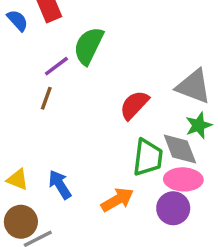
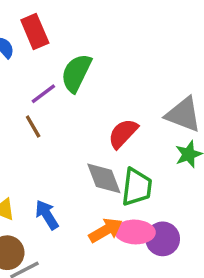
brown line: (46, 98) -> (33, 127), turned -50
gray diamond: (180, 149) -> (104, 178), moved
pink ellipse: (183, 179) -> (135, 232), moved

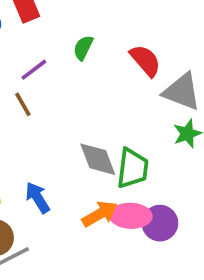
green semicircle: (76, 73) -> (83, 48), moved, size x0.6
red semicircle: (123, 133) -> (145, 61), moved, turned 96

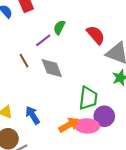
purple line: (34, 70) -> (43, 40), moved
gray diamond: (98, 159) -> (52, 68), moved
purple circle: (160, 223) -> (104, 116), moved

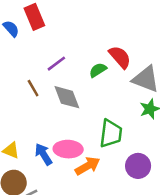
green semicircle: (59, 27) -> (98, 70), moved, turned 32
purple circle: (104, 116) -> (138, 166), moved
pink ellipse: (87, 126) -> (68, 149), moved

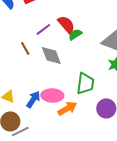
red semicircle: (120, 57) -> (66, 24), moved
blue arrow: (43, 154) -> (33, 99), turned 66

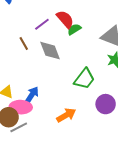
green trapezoid: (85, 83) -> (84, 79), turned 30
pink ellipse: (52, 95) -> (21, 107), moved
orange arrow: (67, 108) -> (66, 115), moved

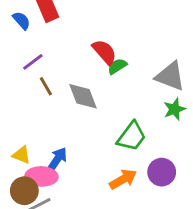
purple line: (42, 24) -> (33, 62), moved
orange arrow: (66, 115) -> (123, 179), moved

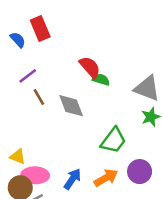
green semicircle: (117, 66) -> (101, 80), turned 49
blue arrow: (57, 159) -> (72, 179), moved

